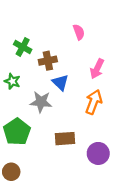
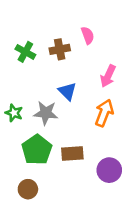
brown cross: (48, 61) -> (60, 49), moved
green star: (12, 81) -> (14, 113), moved
green pentagon: (17, 132) -> (37, 150), moved
brown circle: (11, 172) -> (28, 189), moved

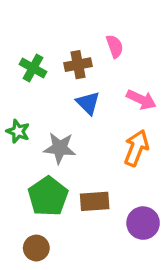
pink arrow: (108, 76) -> (141, 100), turned -90
blue triangle: (67, 91) -> (88, 103), moved
green star: (14, 113) -> (18, 131), moved

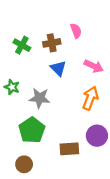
brown rectangle: (95, 201) -> (69, 149), moved
purple circle: (143, 223) -> (97, 136), moved

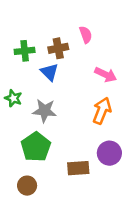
green cross: (22, 45) -> (25, 51), turned -35
blue triangle: (58, 68) -> (50, 72), moved

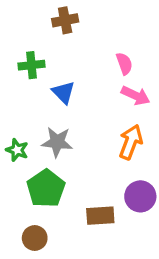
pink semicircle: (86, 35) -> (124, 64), moved
brown cross: (58, 48) -> (65, 20), moved
green star: (13, 98) -> (17, 150), moved

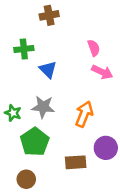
orange arrow: (131, 142) -> (84, 114), moved

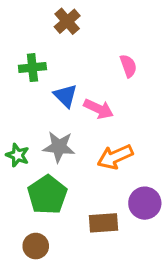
brown cross: (49, 15) -> (67, 21), turned -30
pink arrow: (102, 72) -> (99, 109), moved
orange arrow: (84, 114) -> (115, 157), turned -135

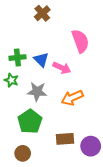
pink semicircle: (128, 66) -> (80, 41), size x1.6
green cross: (32, 68) -> (17, 58), moved
green star: (18, 155) -> (11, 80), moved
purple circle: (145, 203) -> (91, 146), moved

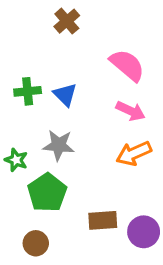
pink semicircle: (80, 41) -> (127, 65), turned -30
pink arrow: (62, 68) -> (131, 111), moved
green star: (11, 80) -> (16, 160), moved
orange arrow: (72, 98) -> (134, 153), moved

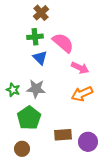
pink semicircle: (127, 65) -> (63, 43), moved
green cross: (28, 91) -> (35, 37), moved
green star: (16, 160) -> (13, 90), moved

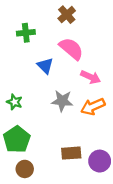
brown cross: (41, 13) -> (67, 15), moved
green cross: (35, 37) -> (26, 33), moved
gray star: (36, 89) -> (62, 101), moved
green pentagon: (29, 118) -> (17, 139), moved

